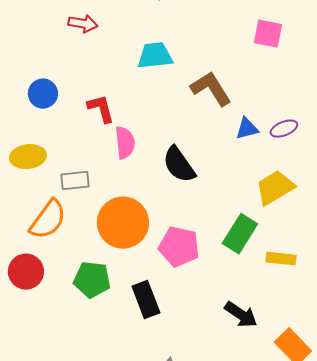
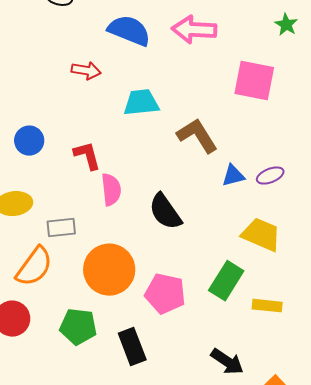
red arrow: (83, 24) -> (86, 71), moved
pink square: (268, 34) -> (254, 81), size x1.4
yellow trapezoid: (275, 188) -> (261, 235), turned 54

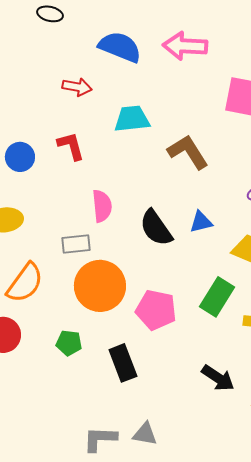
red L-shape: (87, 156) -> (71, 146), moved
blue triangle: (233, 176) -> (201, 222), moved
gray rectangle: (61, 228) -> (76, 244), moved
green pentagon: (78, 327) -> (69, 343), size x0.7

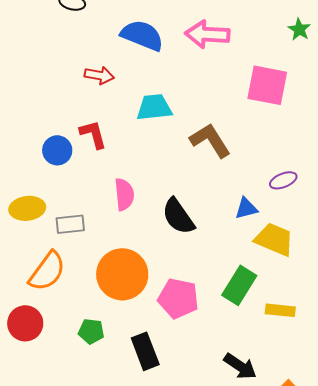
blue circle: (20, 157) -> (57, 150), moved
blue triangle: (201, 222) -> (246, 208), moved
gray rectangle: (76, 244) -> (70, 224), moved

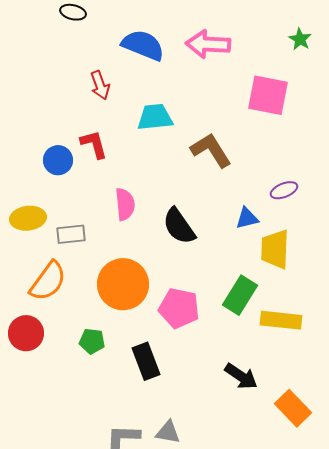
red arrow: (99, 75) -> (100, 85), turned 60
yellow trapezoid: (274, 239) -> (275, 249), turned -111
yellow rectangle: (280, 310) -> (281, 320), size x1.4

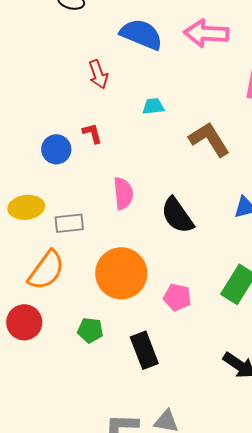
cyan trapezoid: (155, 117) -> (153, 106), size x0.6
red L-shape: (94, 144) -> (92, 133), size x0.7
pink pentagon: (179, 308) -> (177, 297), size x0.7

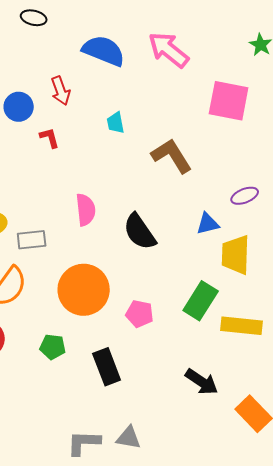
pink arrow: (206, 33) -> (169, 50), turned 36
cyan trapezoid: (153, 106) -> (116, 123), turned -95
red L-shape: (92, 133) -> (50, 138), moved
blue circle: (56, 149) -> (19, 107), moved

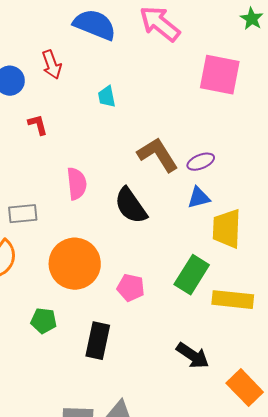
red L-shape: (50, 138) -> (38, 125), moved
brown L-shape: (172, 156) -> (158, 155), moved
purple ellipse: (245, 196) -> (201, 162), moved
black rectangle: (107, 367) -> (98, 341), turned 33

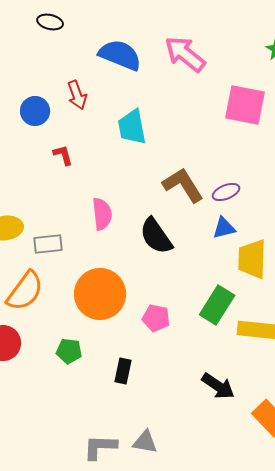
cyan trapezoid: (107, 97) -> (132, 127), size x1.6
black rectangle: (98, 341) -> (123, 371), size x0.7

